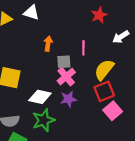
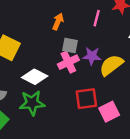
pink line: (83, 48) -> (97, 18), moved
red square: (104, 91) -> (86, 99), moved
purple star: (68, 99) -> (92, 56), moved

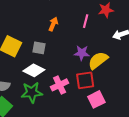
gray square: (70, 45) -> (39, 48), moved
pink cross: (68, 62) -> (60, 85), moved
red square: (86, 99) -> (85, 80), moved

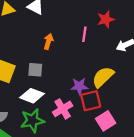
purple star: (82, 53) -> (79, 86), moved

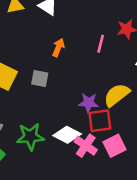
white diamond: (32, 96) -> (67, 135), moved
pink cross: (63, 109) -> (86, 146), moved, turned -30

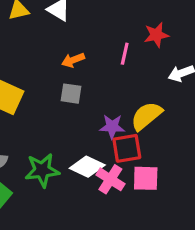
orange arrow: (58, 48) -> (73, 60), turned -132
gray square: (40, 78) -> (71, 94), moved
pink square: (115, 146) -> (146, 178), turned 30

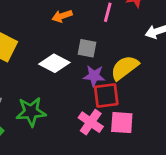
gray square: (71, 94) -> (87, 48), moved
white diamond: (87, 167) -> (54, 63), moved

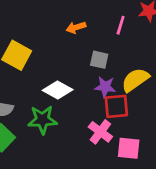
white diamond: (54, 63) -> (58, 90), moved
pink square: (122, 123) -> (129, 148), moved

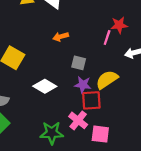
pink line: (121, 25) -> (107, 38), moved
green star: (42, 120) -> (52, 133), moved

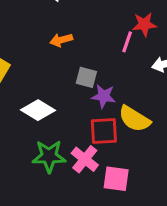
yellow semicircle: (107, 80) -> (134, 119), moved, turned -115
purple star: (83, 85) -> (104, 96), moved
green star: (52, 133) -> (49, 156), moved

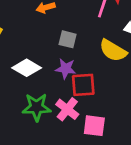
purple star: (104, 96) -> (66, 69), moved
yellow semicircle: (134, 119) -> (113, 51), moved

